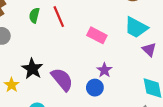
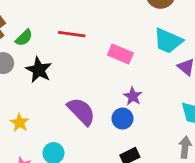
green semicircle: (34, 15) -> (24, 38), moved, turned -144
red line: (59, 17) -> (72, 34), turned -55
black star: (32, 69) -> (39, 70), moved

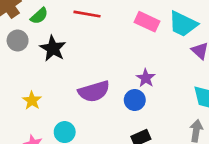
pink rectangle: (120, 54) -> (147, 22), moved
purple semicircle: (81, 111) -> (94, 91), turned 116

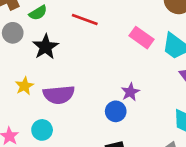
purple semicircle: (94, 91) -> (59, 95), moved
yellow star: (32, 100) -> (24, 86), moved

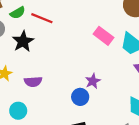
red line: (85, 19) -> (42, 18), moved
purple semicircle: (59, 95) -> (33, 82), size x0.7

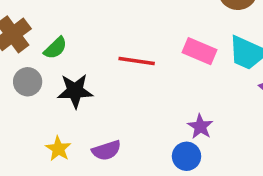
red line: (42, 18) -> (137, 61), moved
black star: (23, 41) -> (75, 91), turned -30

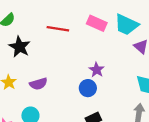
black star: (75, 91) -> (20, 47), turned 30

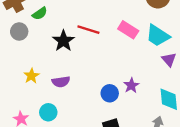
black star: (20, 47) -> (63, 41), moved
purple star: (97, 70) -> (131, 85), moved

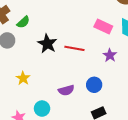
red line: (88, 30) -> (74, 48), moved
purple semicircle: (61, 82) -> (66, 90), moved
purple star: (131, 85) -> (110, 55), moved

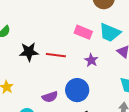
black star: (47, 44) -> (29, 52), turned -30
blue circle: (94, 85) -> (77, 90), size x1.5

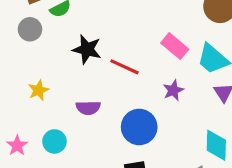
purple semicircle: (50, 97) -> (88, 108), moved

